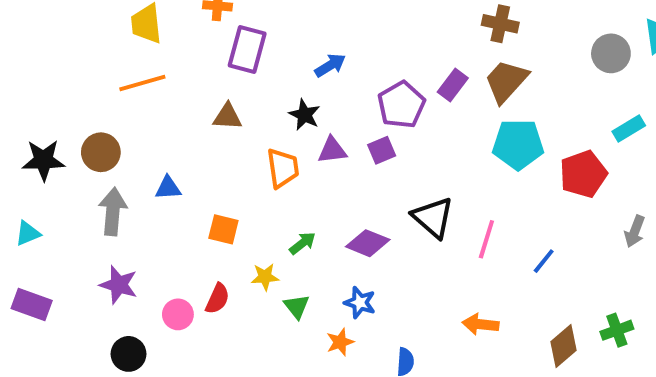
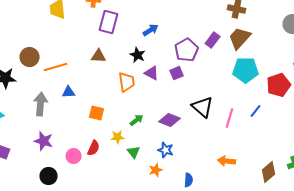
orange line: (142, 83) -> (56, 67), moved
purple triangle: (332, 150) -> (152, 73), turned 35
brown circle: (101, 152) -> (30, 57), moved
blue line: (544, 261) -> (256, 111), moved

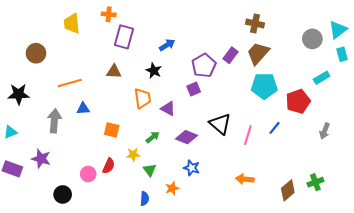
brown circle: (30, 57) -> (36, 53), moved
purple triangle: (152, 73) -> (168, 108), moved
purple star: (44, 141) -> (41, 159), moved
blue star: (166, 150) -> (192, 168), moved
blue semicircle: (189, 180) -> (144, 199), moved

